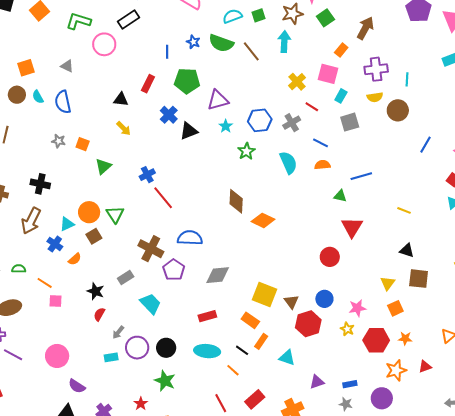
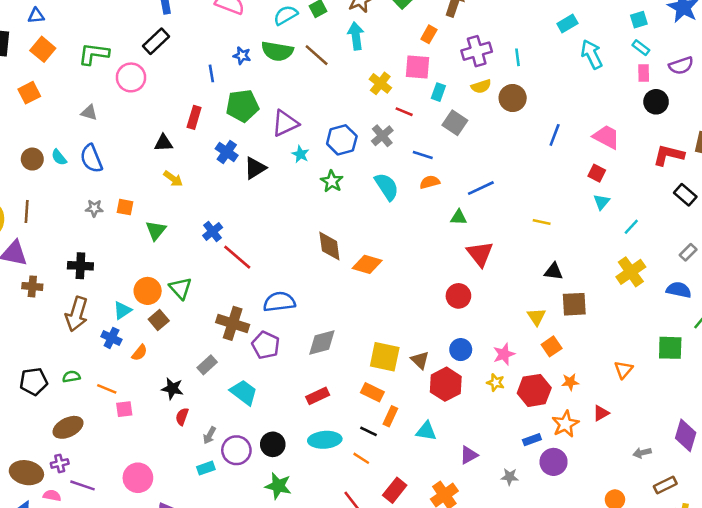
orange square: (26, 68) -> (29, 93), moved
gray square: (350, 122) -> (455, 123), turned -30
blue rectangle: (350, 384) -> (532, 440), moved

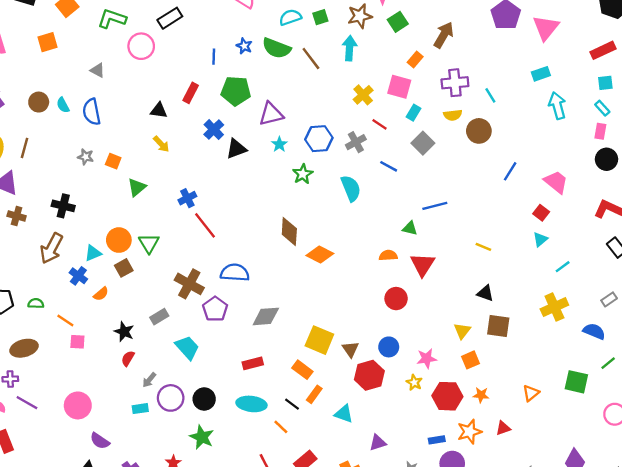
cyan line: (518, 57) -> (490, 95), turned -35
orange semicircle: (430, 182) -> (388, 255), moved

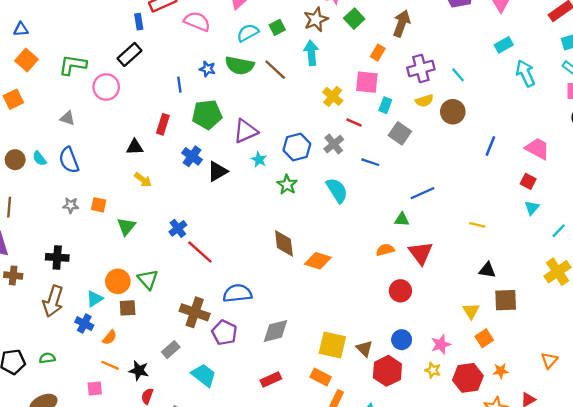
brown square: (124, 268) -> (128, 308), turned 36
orange line: (65, 321) -> (110, 365), moved

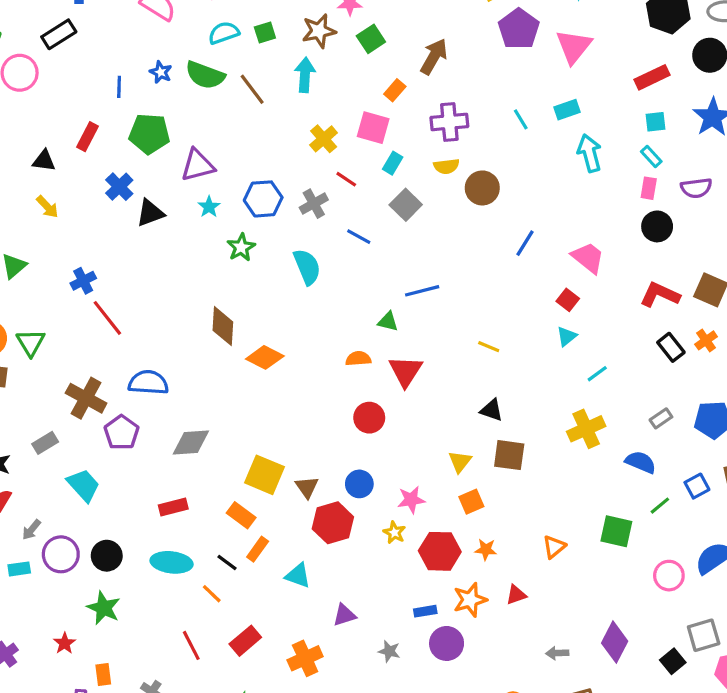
cyan line: (458, 75) -> (521, 119), moved

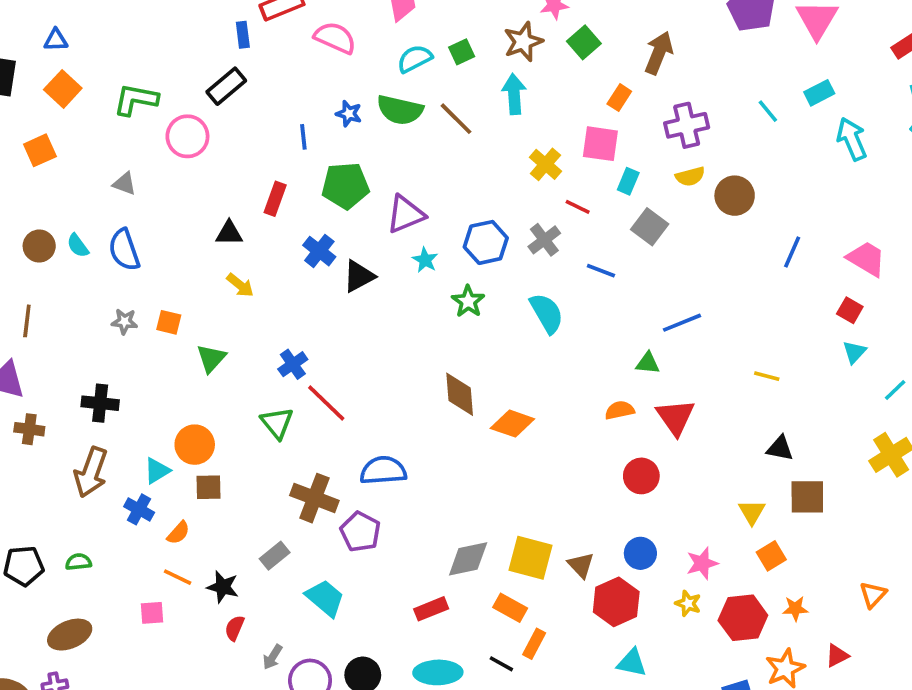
green triangle: (31, 343) -> (277, 423), moved
gray diamond: (191, 442) -> (468, 559), moved
cyan triangle: (298, 576) -> (632, 663), moved

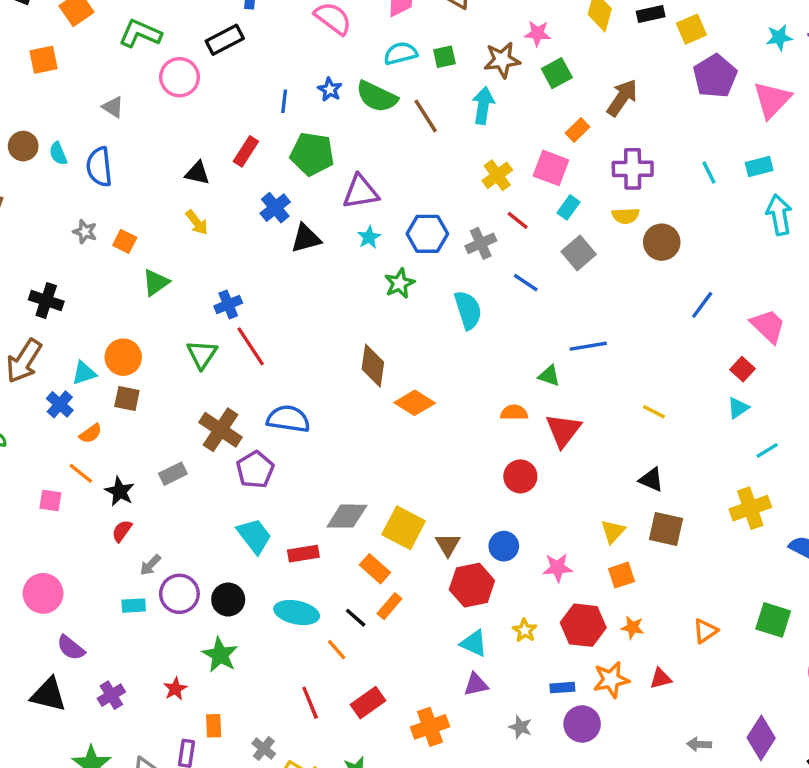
cyan trapezoid: (325, 598) -> (254, 536), moved
yellow star: (688, 603) -> (525, 630), moved

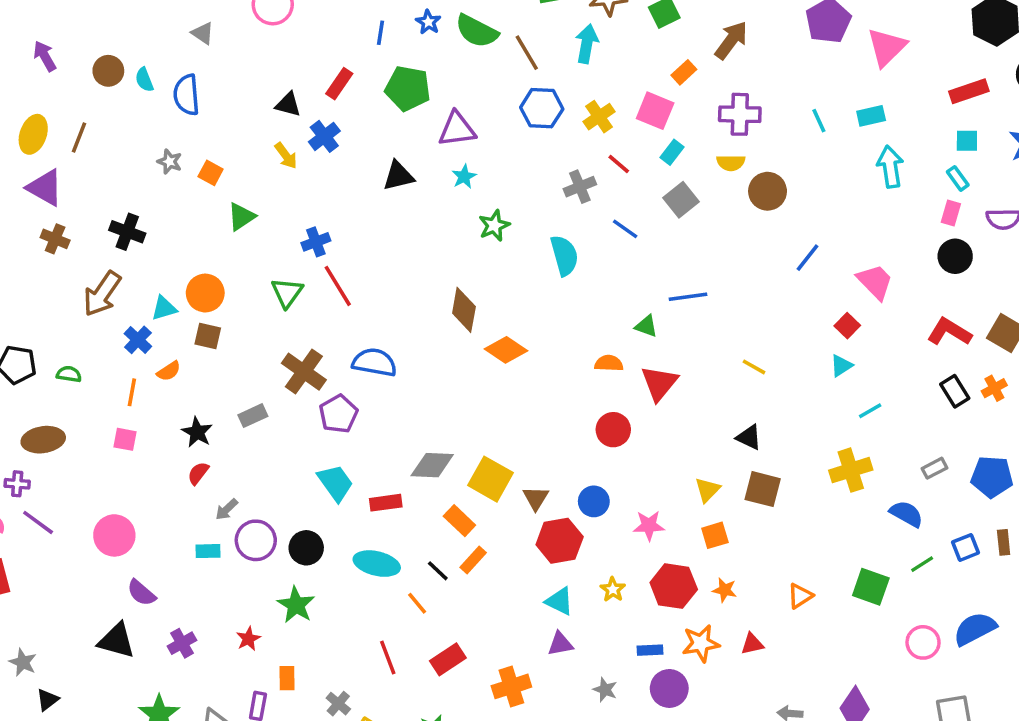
blue cross: (275, 208) -> (324, 136), moved
blue hexagon: (427, 234) -> (542, 108), moved
orange line: (81, 473) -> (132, 392), moved, turned 60

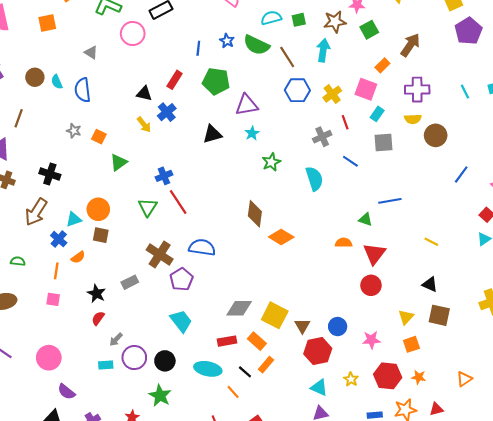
red line: (619, 164) -> (345, 122), turned 32
gray square: (681, 200) -> (384, 142), turned 36
red circle: (613, 430) -> (371, 285), moved
red rectangle: (386, 503) -> (227, 341), moved

